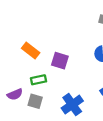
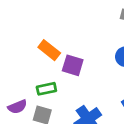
orange rectangle: (31, 51) -> (49, 50), moved

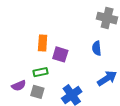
orange rectangle: (49, 50) -> (43, 43), turned 56

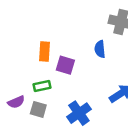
blue semicircle: (97, 48) -> (100, 49), moved

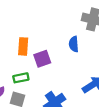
purple square: (65, 65) -> (42, 59), turned -36

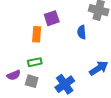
purple square: (42, 59) -> (52, 18), moved

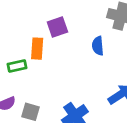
green rectangle: (35, 62) -> (17, 66), moved

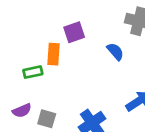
blue semicircle: (98, 46) -> (115, 51), turned 144

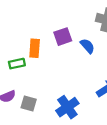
purple square: (74, 32) -> (63, 37), moved

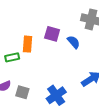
purple square: (63, 37) -> (52, 34), turned 35

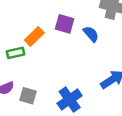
orange rectangle: (27, 44) -> (34, 37), turned 42

